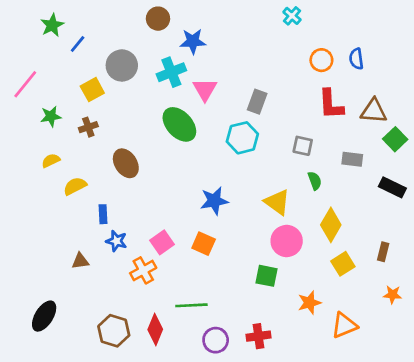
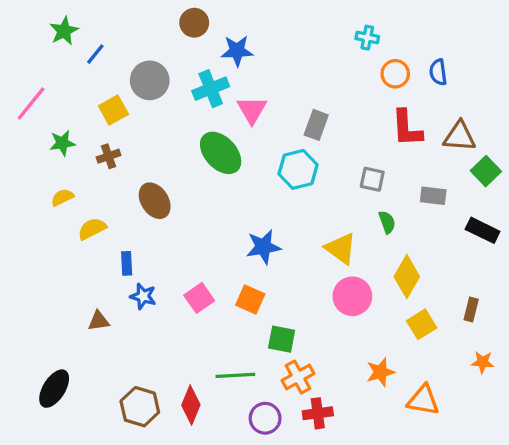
cyan cross: (292, 16) -> (367, 38), moved, turned -30
orange cross: (143, 270) -> (298, 377), moved
green square: (267, 276) -> (282, 339), moved
orange triangle: (344, 325) -> (423, 400), turned 32

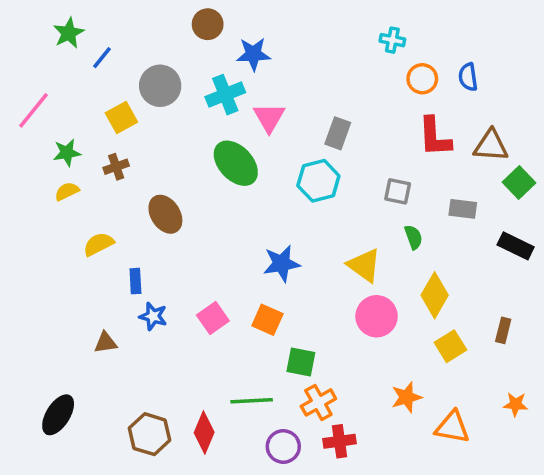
yellow semicircle: (62, 197) -> (67, 191), moved
orange star: (483, 362) -> (516, 404), moved

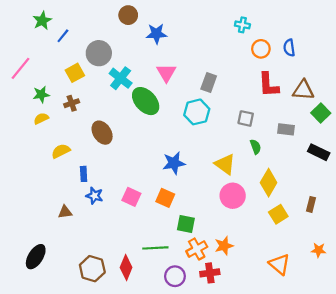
cyan cross: (225, 95) -> (121, 78), moved, turned -30
pink square: (213, 318) -> (131, 197), turned -30
orange star: (406, 397) -> (224, 246), moved
orange triangle: (452, 427) -> (279, 264), turned 30

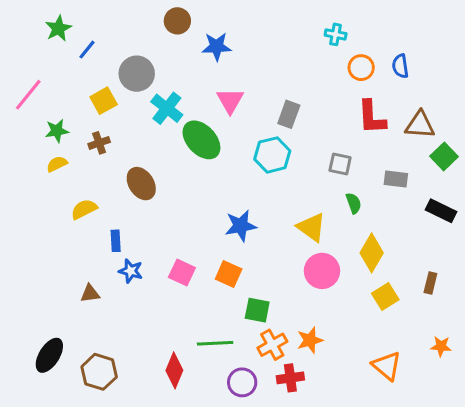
brown hexagon: (92, 269) -> (99, 372), moved

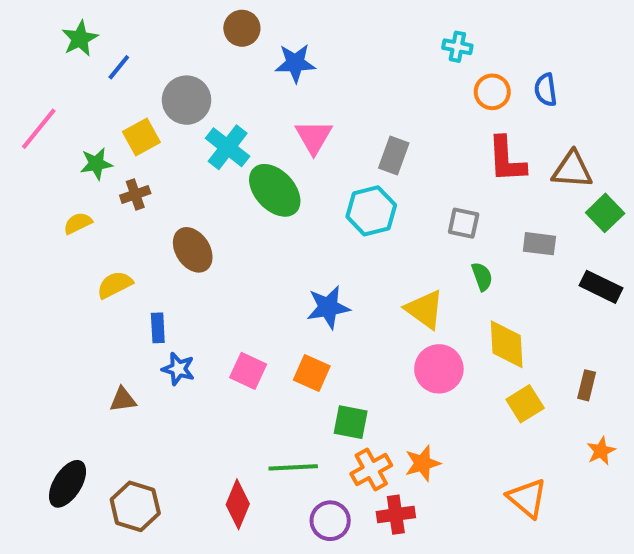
green star: (57, 131) -> (96, 164), moved
yellow diamond: (372, 253) -> (507, 344), turned -33
orange star: (441, 346) -> (601, 451), moved, turned -30

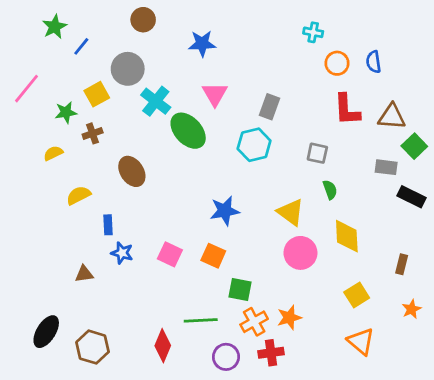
brown circle: (242, 28) -> (143, 20), moved
gray rectangle: (539, 244) -> (386, 167), moved
yellow square: (525, 404) -> (357, 295), moved

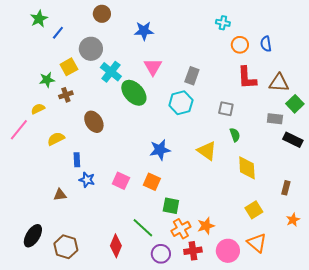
pink line: (26, 89) -> (19, 130), moved
pink circle: (300, 253) -> (228, 251), moved
green line: (201, 320) -> (143, 228), turned 45

